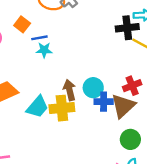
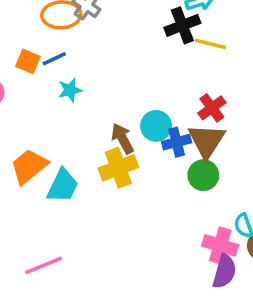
blue line: (39, 38) -> (54, 59), moved
cyan trapezoid: (37, 107) -> (63, 186), moved
green circle: (130, 139) -> (203, 175), moved

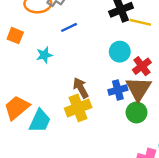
blue line: (54, 59) -> (69, 27), moved
cyan circle: (156, 126) -> (120, 52), moved

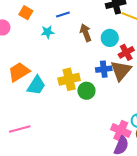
blue line: (69, 27) -> (63, 14), moved
brown arrow: (81, 88) -> (86, 33), moved
green circle: (137, 112) -> (86, 91), moved

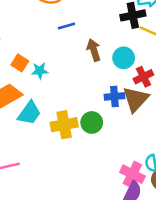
orange square: (26, 13) -> (20, 63), moved
cyan star: (48, 32) -> (40, 71), moved
yellow cross: (69, 79) -> (64, 125), moved

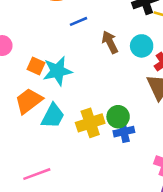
cyan star: (40, 71) -> (57, 71), size x1.6
blue cross: (114, 96) -> (124, 132), moved

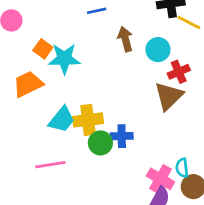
cyan trapezoid: (53, 116) -> (62, 120), moved
green circle: (118, 117) -> (100, 143), moved
pink line: (37, 174) -> (50, 165), moved

